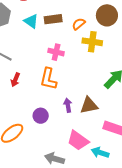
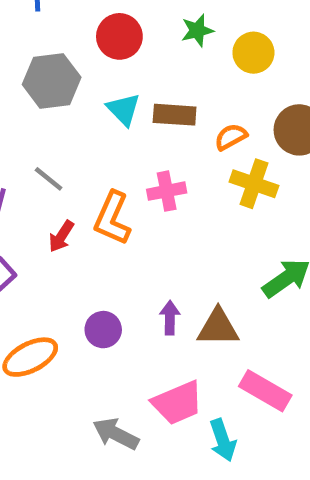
pink cross: (56, 52) -> (167, 191), turned -35
orange L-shape: (48, 79) -> (112, 218), moved
pink trapezoid: (78, 140) -> (178, 403), turned -70
cyan arrow: (100, 153) -> (223, 440), turned -138

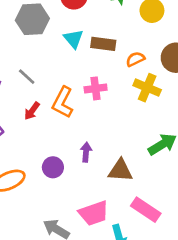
purple arrow: (170, 318) -> (86, 152), moved

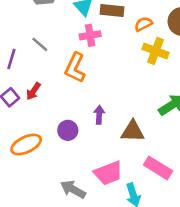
pink cross: (96, 88) -> (90, 35), moved
red arrow: (32, 111) -> (33, 91), moved

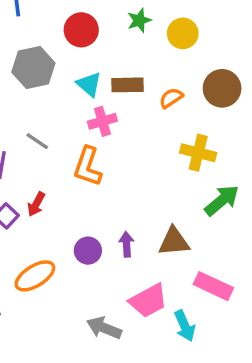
yellow cross: (156, 51) -> (198, 153), moved
purple arrow: (99, 115) -> (127, 244), moved

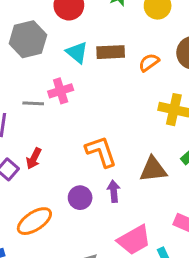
pink cross: (102, 121) -> (61, 91), moved
gray line: (37, 141) -> (33, 103), turned -30
orange L-shape: (88, 167) -> (101, 152), moved, turned 144
brown triangle: (174, 242) -> (153, 169), moved

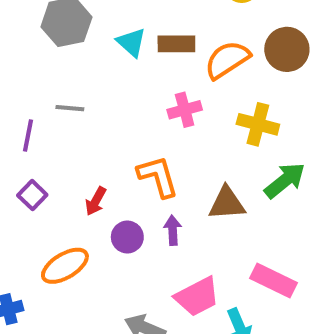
orange semicircle: (149, 62) -> (227, 60), size x1.6
pink cross: (61, 91) -> (185, 110), moved
red arrow: (34, 158) -> (96, 201), moved

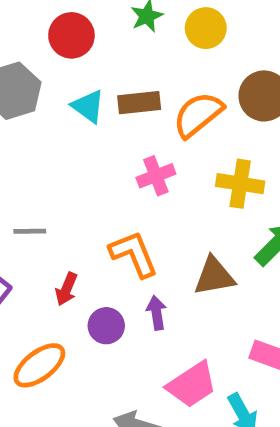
gray line: (70, 108) -> (30, 231), moved

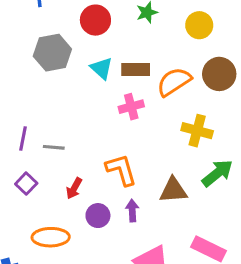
yellow circle: (206, 28) -> (199, 25), moved
pink cross: (156, 176) -> (131, 107), moved
orange ellipse: (39, 365) -> (51, 237), turned 30

